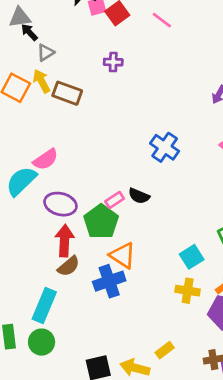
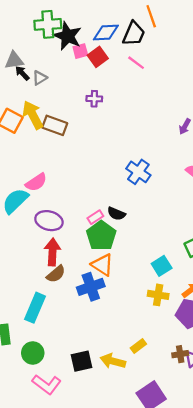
gray triangle: (46, 53) -> (40, 78), moved
yellow arrow: (42, 81) -> (33, 115), size x1.4
green pentagon: (101, 222) -> (101, 236), moved
green circle: (42, 342) -> (33, 353), moved

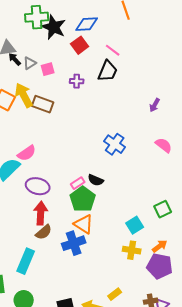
black trapezoid: (134, 34) -> (108, 71), moved
pink square: (80, 51) -> (48, 69), moved

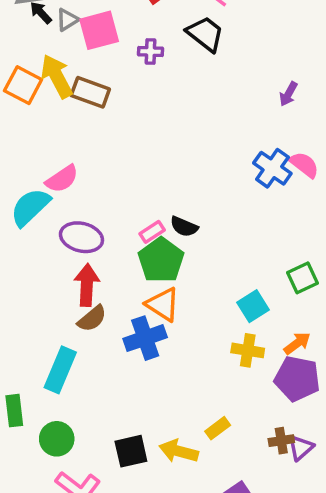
pink square: (48, 69) -> (99, 30), size x1.6
black trapezoid: (108, 71) -> (205, 34), turned -75
blue cross: (115, 144) -> (272, 168), moved

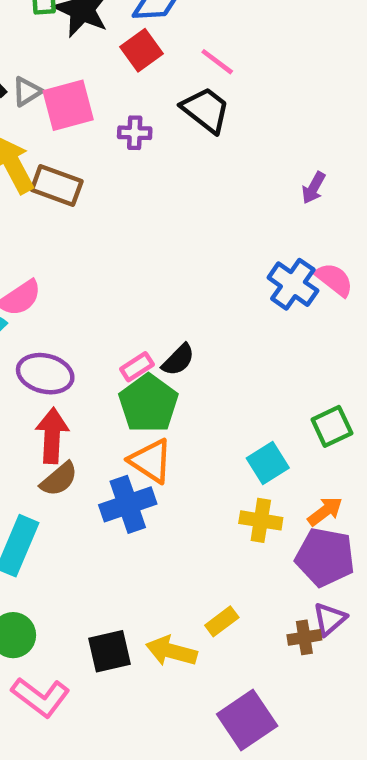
black semicircle: (184, 227) -> (178, 360), turned -68
purple triangle: (301, 448) -> (330, 619), moved

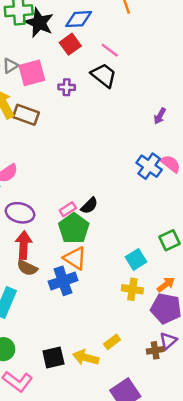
brown semicircle: (59, 479) -> (27, 268), turned 66

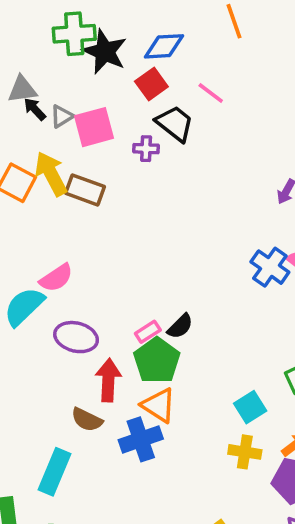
black trapezoid: (104, 75) -> (175, 123), moved
red arrow: (24, 245) -> (108, 380), moved

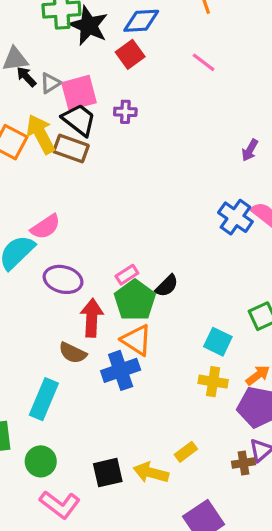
pink line: (211, 93) -> (204, 62), moved
black trapezoid: (175, 123) -> (79, 120), moved
black semicircle: (180, 326) -> (167, 286), moved
cyan square: (250, 407) -> (218, 342), turned -32

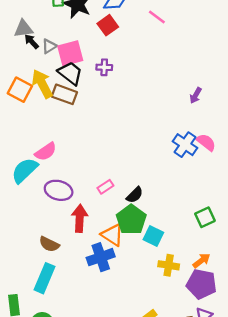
pink line: (204, 62) -> (157, 17), moved
green pentagon: (135, 300) -> (131, 220), moved
cyan square: (218, 342) -> (153, 236), moved
brown semicircle: (73, 353) -> (49, 244), moved

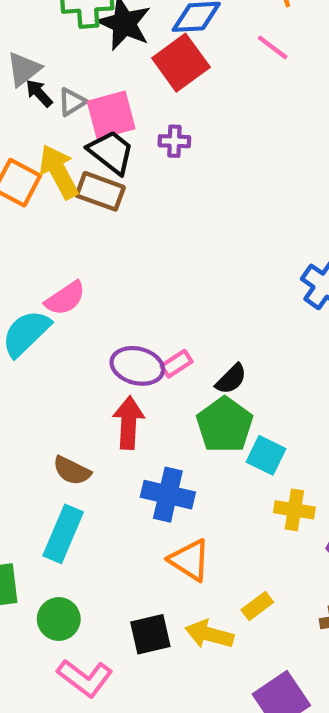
red square: (108, 25) -> (181, 63), size x1.4
gray triangle: (23, 29) -> (24, 69), turned -30
purple ellipse: (59, 190) -> (137, 366), moved
orange triangle: (112, 235) -> (190, 560), moved
blue cross: (101, 257) -> (168, 495), turned 32

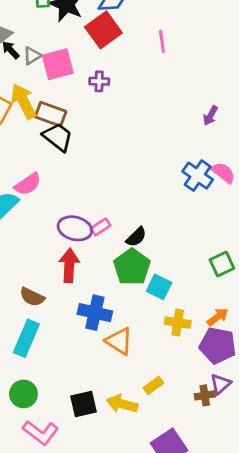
pink line: (273, 47) -> (162, 41), moved, turned 45
black trapezoid: (111, 152) -> (58, 137), moved
orange triangle: (190, 560) -> (119, 341), moved

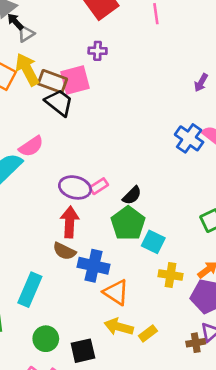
gray triangle: (32, 56) -> (26, 34), moved
pink square: (58, 64) -> (75, 80), moved
brown semicircle: (32, 297) -> (64, 251), moved
green circle: (23, 394) -> (46, 339), moved
yellow arrow: (122, 404) -> (119, 327), moved

